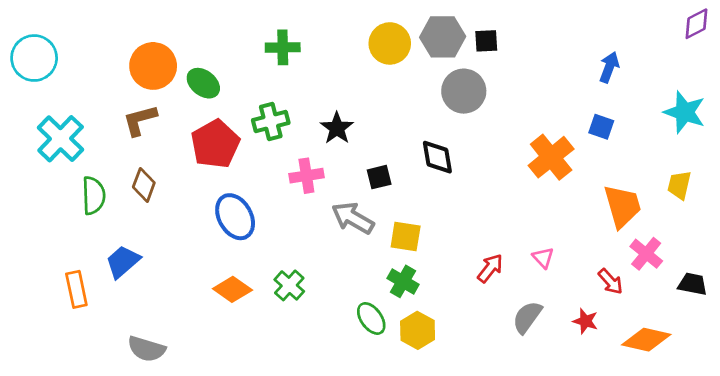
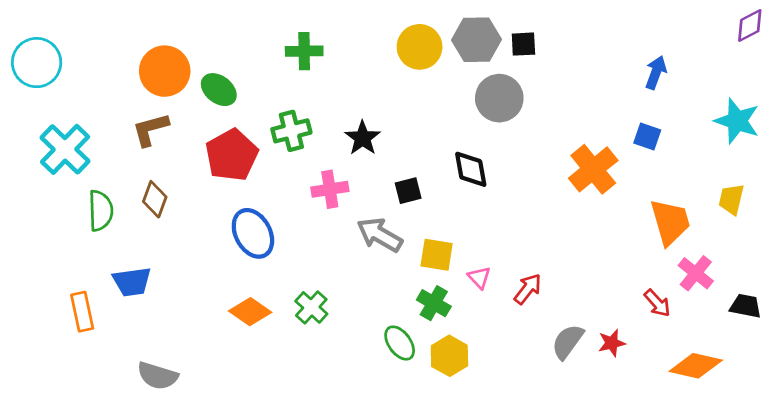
pink triangle: (543, 258) -> (479, 278), moved
blue trapezoid: (123, 262) -> (132, 282), turned -147
red star: (585, 321) -> (612, 343), moved, turned -30

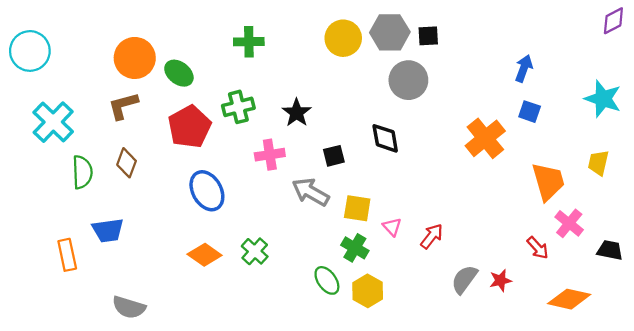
blue arrow: (656, 73) -> (524, 68), moved

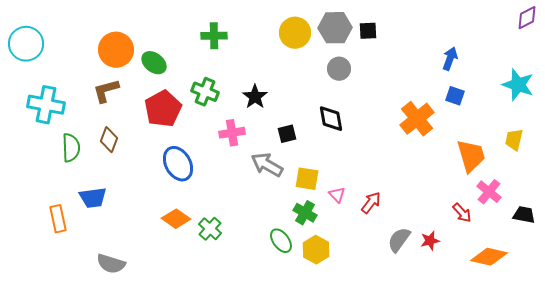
gray circle: (408, 80) -> (339, 69), moved, size x0.7
green cross: (238, 107) -> (205, 92), turned 36
cyan cross: (53, 122) -> (46, 105), turned -33
green cross: (255, 251) -> (210, 229), moved

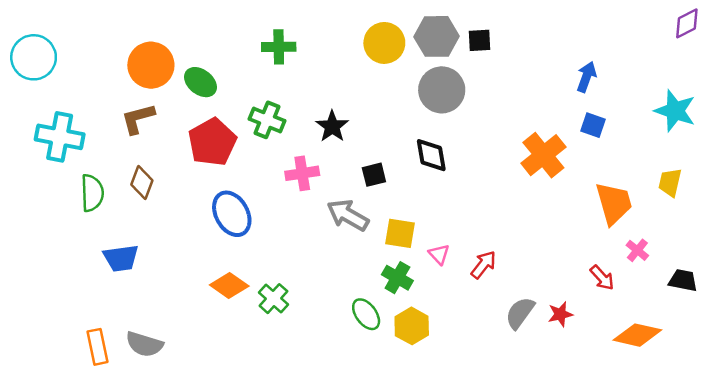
gray circle: (339, 69) -> (442, 90), size x1.5
pink cross: (489, 192) -> (637, 250), size x0.7
orange rectangle: (58, 219) -> (97, 347), moved

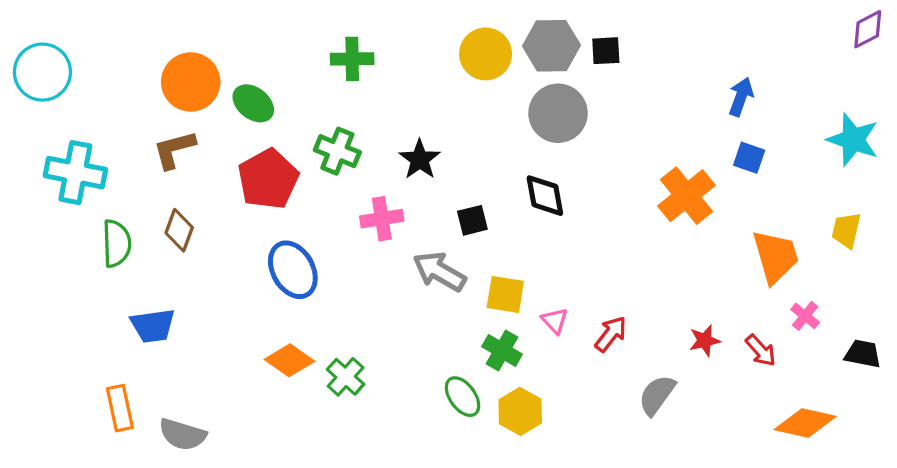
red star: (560, 314) -> (705, 341), moved
orange rectangle: (97, 347) -> (120, 408), moved

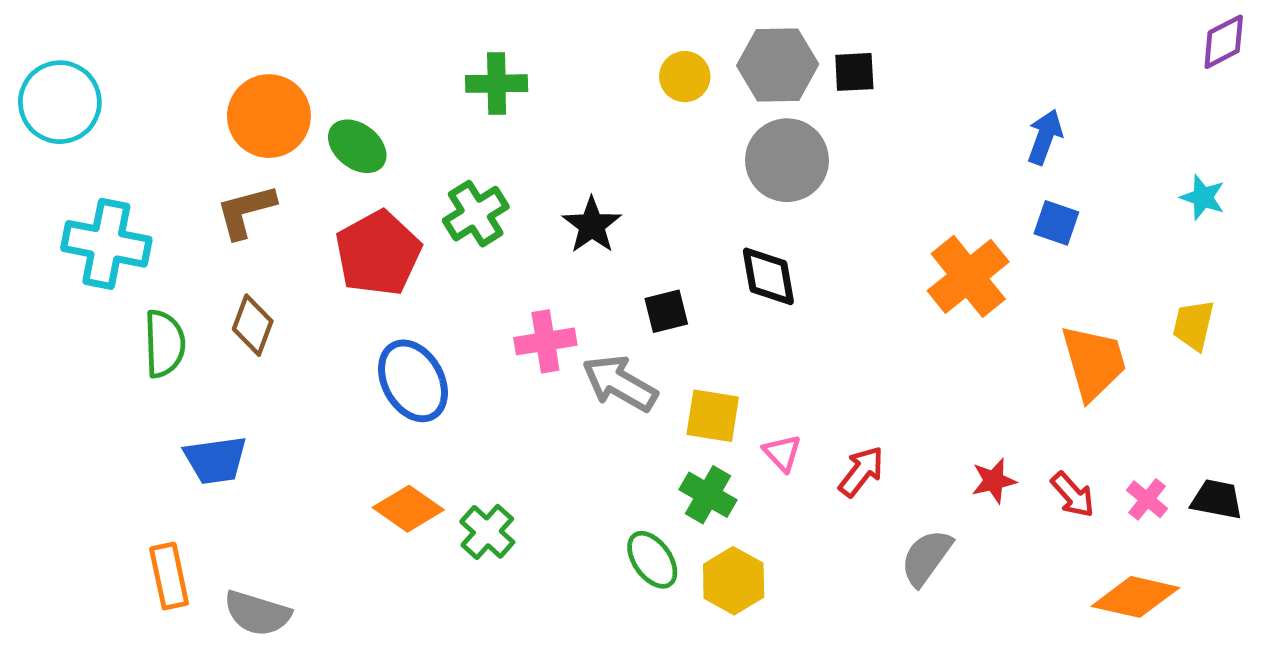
yellow circle: (486, 54) -> (685, 77), size x0.7
cyan star: (853, 140) -> (1203, 197), size x0.6
green cross: (337, 151) -> (476, 214), turned 36
pink cross: (382, 219) -> (545, 341), moved
pink cross: (805, 316) -> (1147, 499), moved

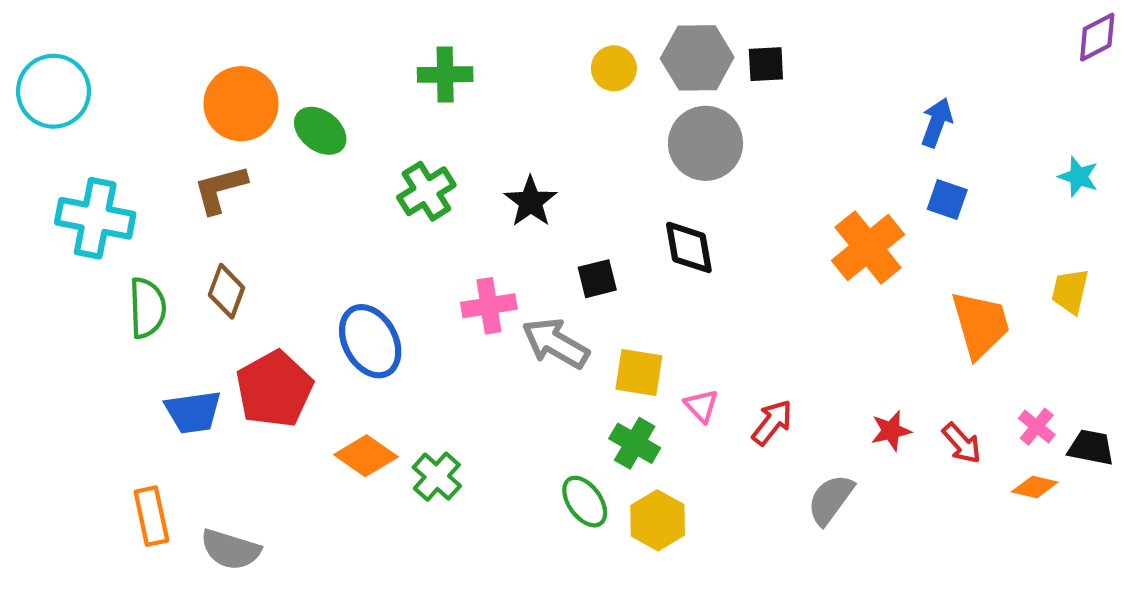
red pentagon: (378, 253) -> (274, 389), moved
pink cross: (1147, 499) -> (1037, 427), moved
orange diamond: (1135, 597) -> (1035, 487), moved, size x0.6

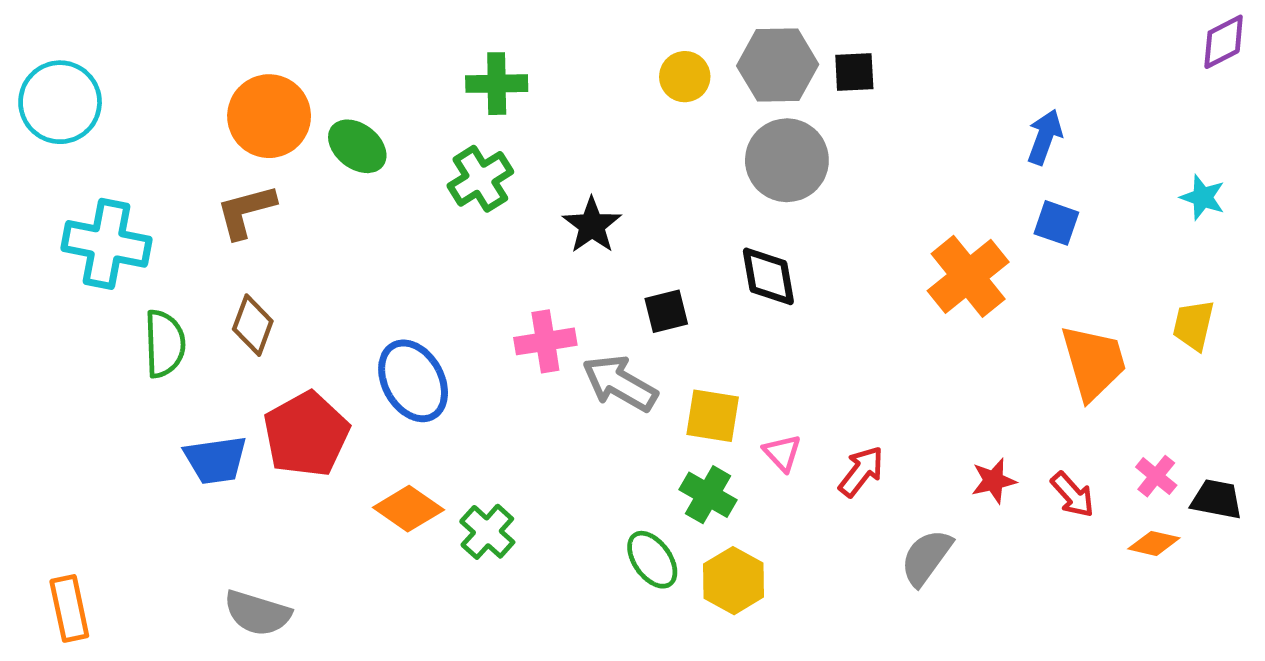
green cross: (426, 191) -> (480, 179), moved
orange rectangle: (151, 516) -> (69, 608), moved

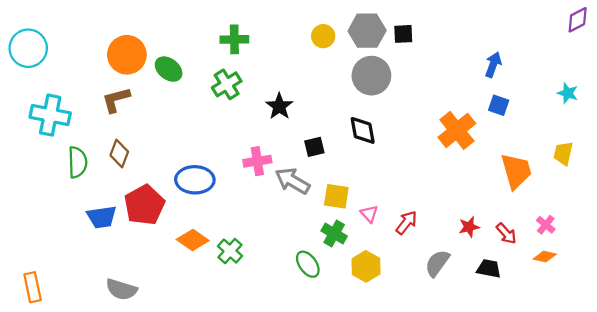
blue ellipse: (413, 381) -> (195, 180), turned -60
black trapezoid: (1217, 499) -> (489, 269), moved
yellow hexagon: (734, 581) -> (366, 266), moved

